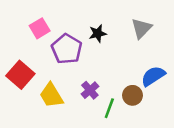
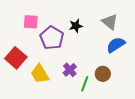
pink square: (40, 28) -> (31, 22), turned 35
gray triangle: (142, 28) -> (110, 22), turned -36
blue semicircle: (153, 76) -> (116, 45), moved

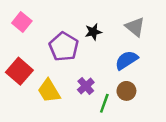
pink square: (31, 22) -> (22, 22), moved, turned 35
blue semicircle: (116, 45) -> (126, 60), moved

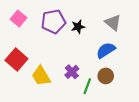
purple pentagon: (64, 47) -> (53, 22), moved, turned 30

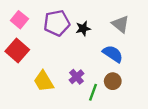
blue semicircle: (106, 50) -> (113, 54), turned 66
red square: (16, 60) -> (17, 50), moved

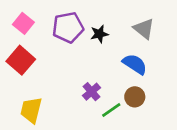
yellow trapezoid: (44, 81) -> (31, 110), moved, turned 45
green line: (93, 92) -> (111, 110), turned 35

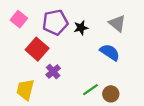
red square: (21, 60) -> (37, 49), moved
purple cross: (92, 92) -> (53, 71), moved
brown circle: (135, 97) -> (111, 94), moved

